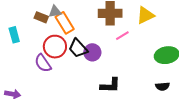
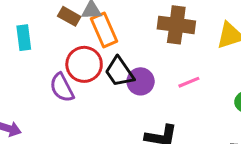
pink line: (122, 36) -> (189, 82), moved

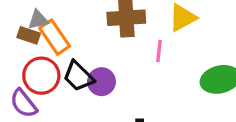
brown rectangle: (69, 16) -> (29, 35), moved
pink line: (189, 82) -> (159, 51), moved, turned -50

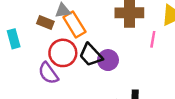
brown rectangle: (29, 35) -> (45, 23), moved

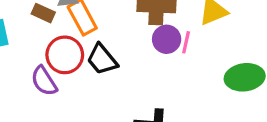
purple circle: (108, 60) -> (167, 39), moved

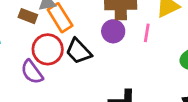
purple circle: (167, 39) -> (113, 31), moved

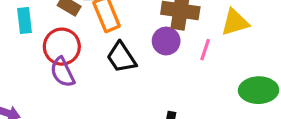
red circle: (48, 49) -> (62, 47), moved

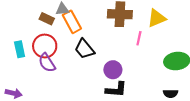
cyan rectangle: (25, 21) -> (20, 49), moved
purple circle: (166, 41) -> (113, 70), moved

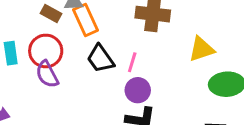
yellow triangle: (157, 18) -> (201, 49), moved
pink line: (139, 38) -> (132, 62), moved

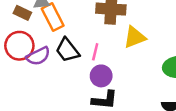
yellow triangle: (201, 49) -> (135, 37), moved
purple semicircle: (47, 74) -> (38, 56), moved, turned -85

